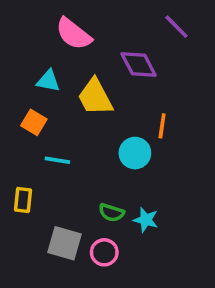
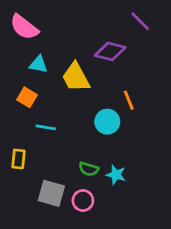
pink semicircle: (74, 34) -> (24, 27), moved
purple diamond: (139, 65) -> (110, 51), turned -48
orange line: (162, 126) -> (129, 100), turned -30

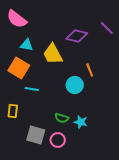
purple line: (140, 21) -> (107, 28), moved
orange square: (27, 97) -> (19, 68), size x1.5

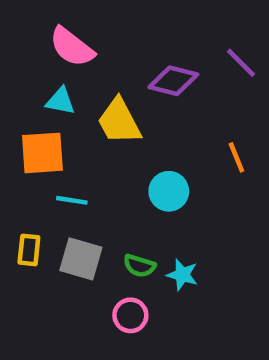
pink semicircle: (17, 19) -> (72, 47), moved
orange square: (19, 68) -> (42, 153), turned -35
orange line: (90, 70) -> (236, 157), moved
gray square: (36, 135) -> (81, 259), moved

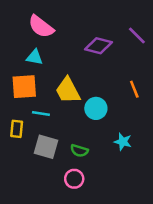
yellow trapezoid: (119, 121) -> (68, 90), moved
yellow rectangle: (29, 250) -> (17, 129), moved
cyan star: (182, 275) -> (123, 142), moved

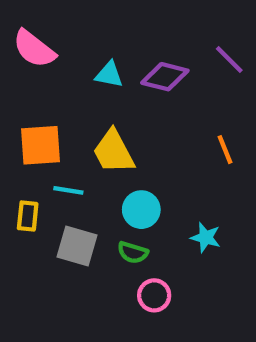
pink semicircle: (41, 27) -> (34, 49), moved
cyan triangle: (35, 57) -> (109, 75), moved
cyan circle: (96, 108) -> (141, 210), moved
pink circle: (74, 179) -> (154, 295), moved

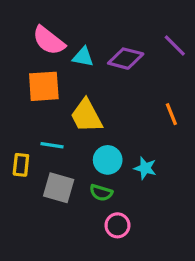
pink semicircle: (34, 49) -> (49, 41), moved
orange square: (41, 145) -> (44, 86), moved
cyan star: (206, 237) -> (145, 168), moved

